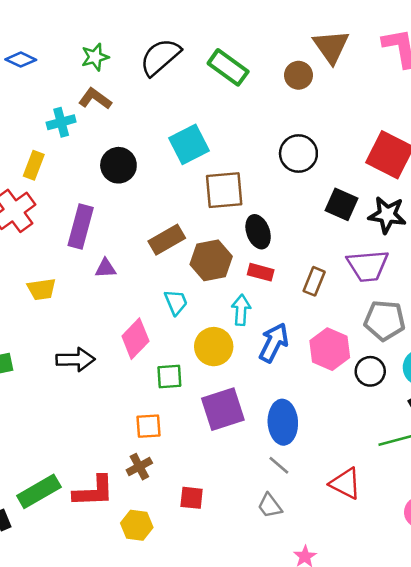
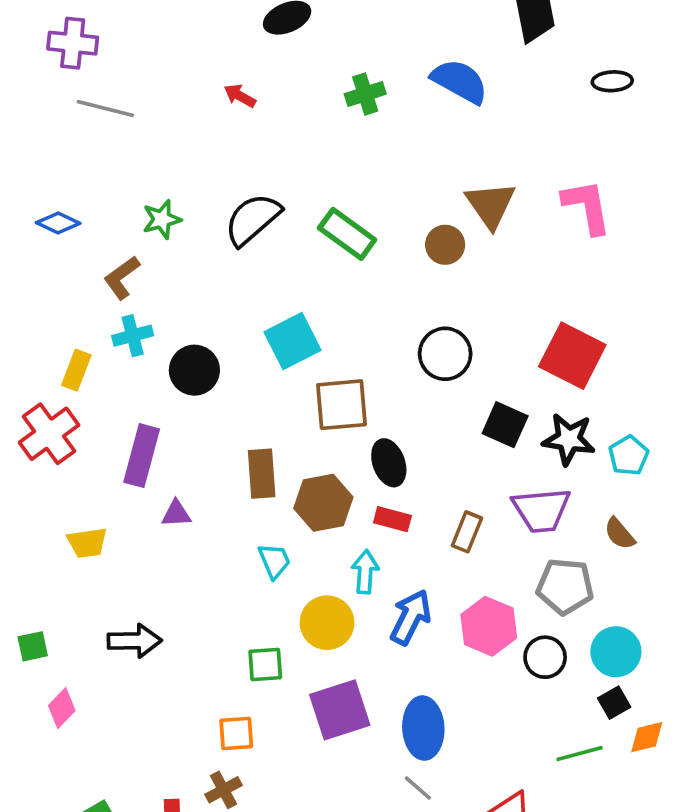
brown L-shape: (95, 99) -> (122, 277), moved, turned -72
cyan cross: (61, 122) -> (133, 336), moved
brown rectangle: (167, 240) -> (262, 474), turned -64
pink diamond: (135, 339) -> (62, 708), moved, size x0.7

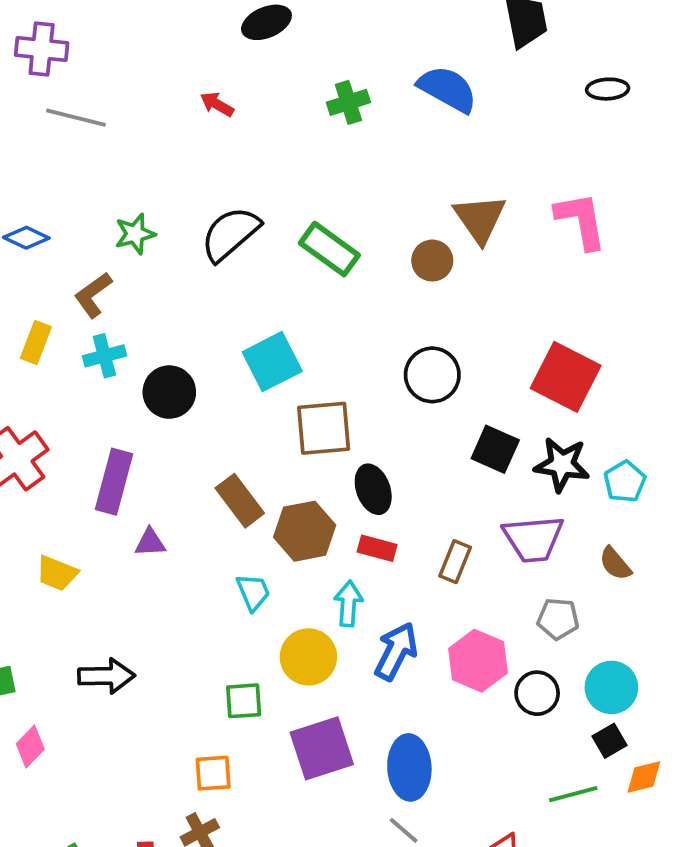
yellow rectangle: (76, 370) -> (36, 342), moved
brown rectangle: (262, 474) -> (240, 501), turned -33
yellow trapezoid: (87, 543) -> (57, 573), turned 30
gray pentagon: (565, 586) -> (558, 619), size x0.7

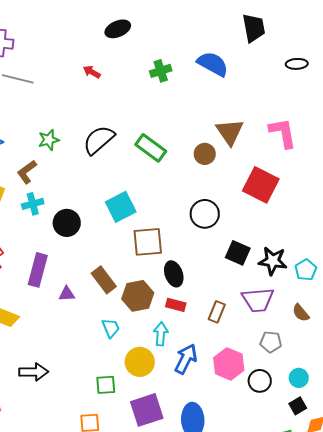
red square: (566, 377) -> (261, 185), moved
purple triangle: (150, 543) -> (67, 294), moved
cyan circle: (611, 687) -> (299, 378), size x0.7

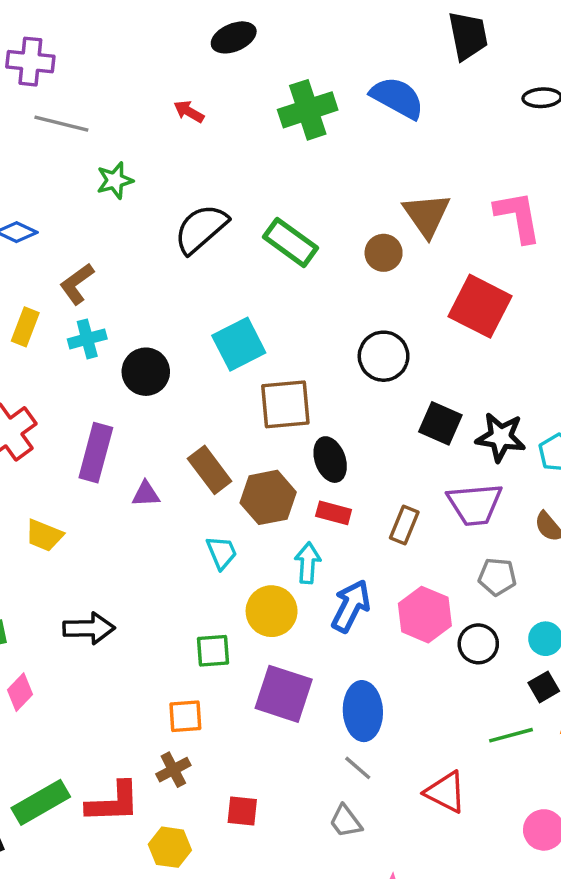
green cross: (161, 71) -> (308, 110), size x1.5
green star: (49, 140) -> (115, 180), moved
purple square: (147, 410) -> (284, 694), turned 36

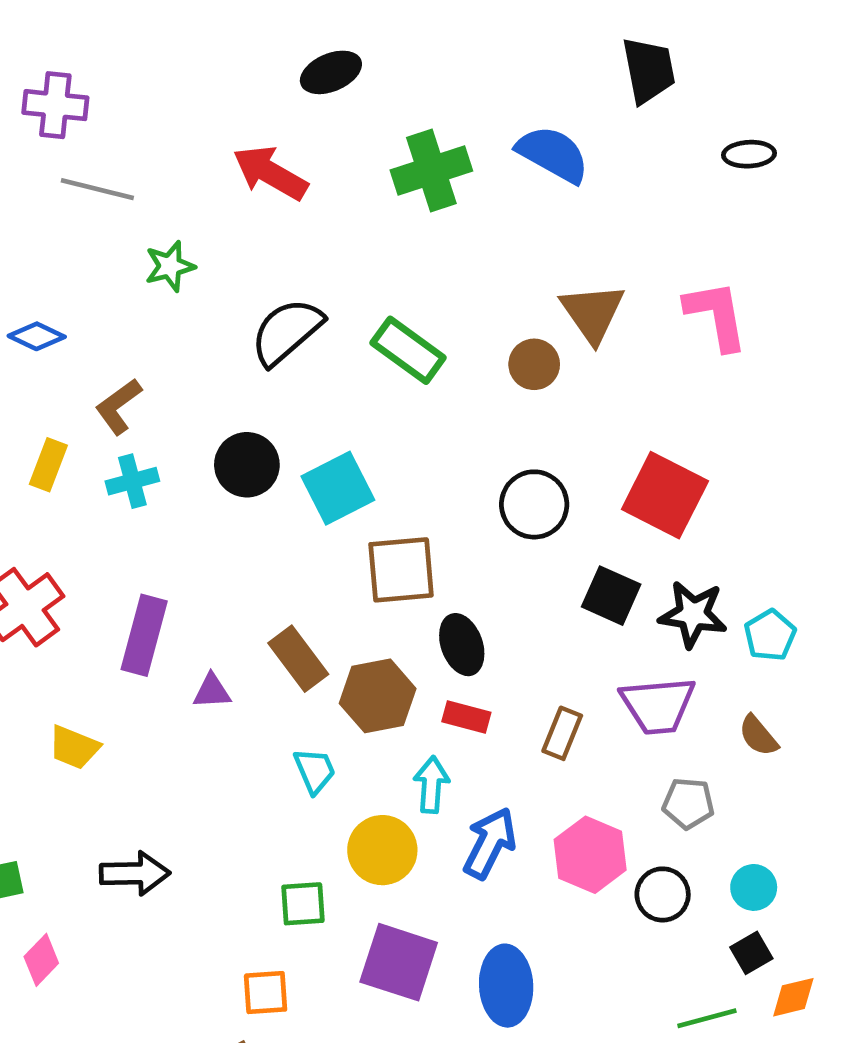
red arrow: (189, 112) -> (270, 173), size x1.8
red square: (480, 306) -> (665, 495), moved
black circle: (146, 372) -> (247, 465), moved

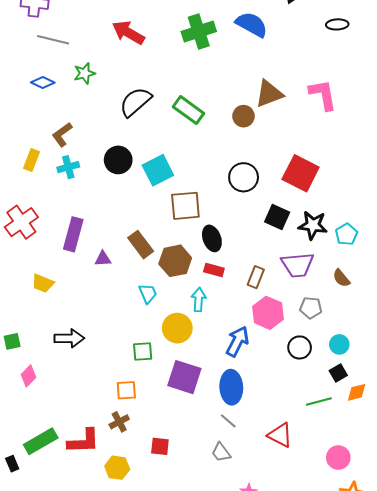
brown triangle: (593, 313) -> (269, 94), turned 44
blue diamond: (37, 336) -> (43, 83), moved
blue arrow: (490, 843) -> (237, 341), moved
pink hexagon: (590, 855) -> (268, 313), moved

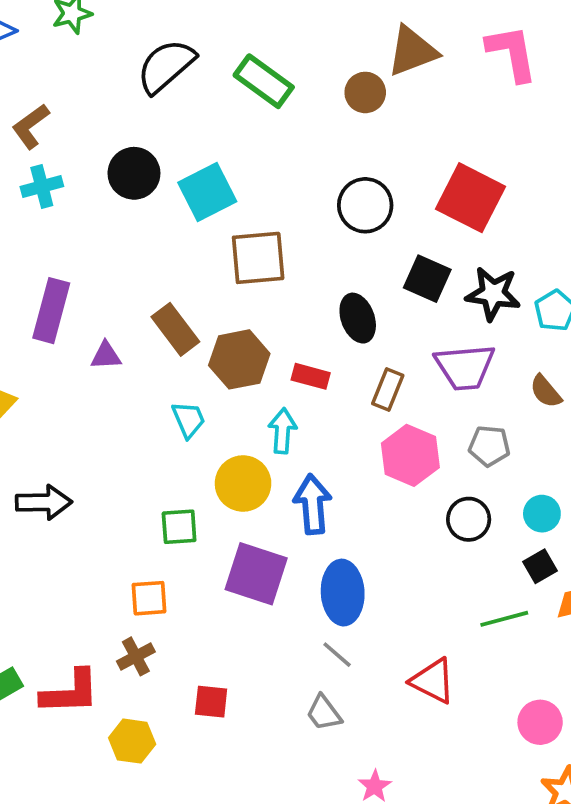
black ellipse: (212, 238) -> (358, 318), moved
blue arrow: (237, 341) -> (313, 504), moved, turned -32

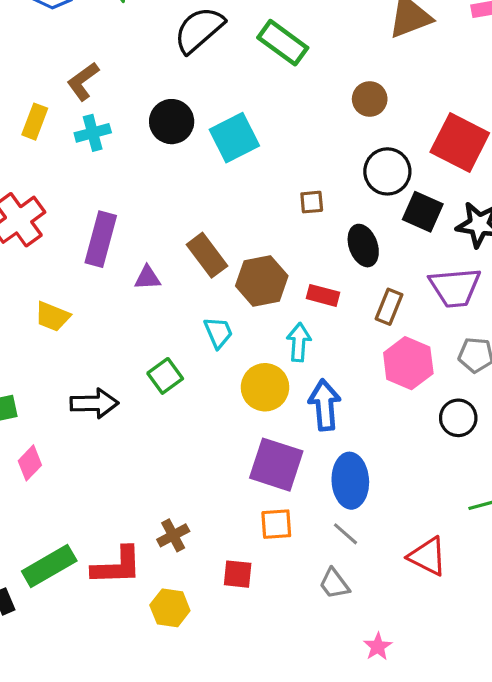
brown circle: (365, 92) -> (370, 99), moved
black circle: (365, 205) -> (387, 171), moved
brown square: (258, 258) -> (312, 202), moved, size x0.5
green square: (179, 527) -> (165, 376), moved, turned -32
orange square: (149, 598) -> (276, 524), moved

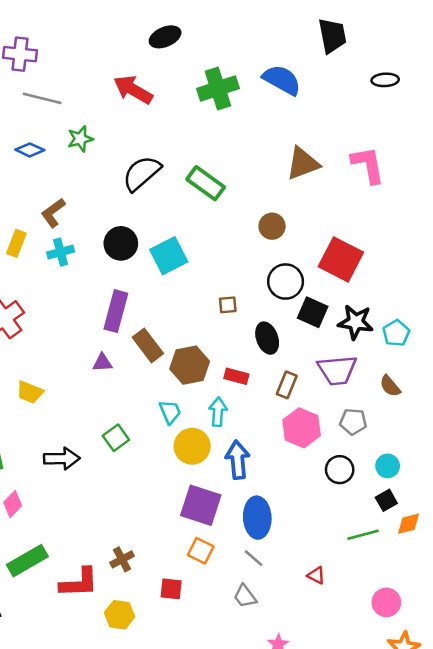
purple rectangle: (101, 239) -> (116, 311), moved
cyan trapezoid: (218, 332) -> (170, 412), moved
orange square: (276, 524) -> (201, 551), turned 30
red triangle: (428, 556) -> (316, 575), size x0.6
green rectangle: (49, 566) -> (27, 561), moved

